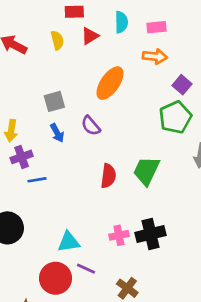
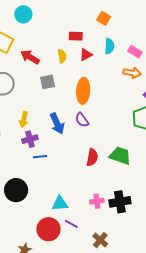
pink rectangle: (157, 27) -> (135, 52), turned 32
orange ellipse: (110, 83) -> (83, 91), moved, turned -35
gray square: (54, 101) -> (48, 82), moved
blue arrow: (57, 133) -> (57, 123), size x1.5
green trapezoid: (146, 171) -> (120, 156), turned 80

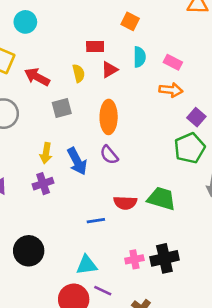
yellow arrow: (24, 120) -> (46, 153), moved
blue line: (40, 157) -> (96, 221), moved
red semicircle: (92, 157) -> (125, 203), turned 84

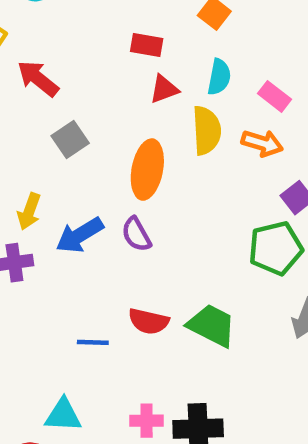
yellow semicircle: (79, 73) -> (207, 130), moved, size x1.5
gray square: (62, 108) -> (70, 140), turned -30
blue arrow: (77, 161) -> (80, 235), turned 76

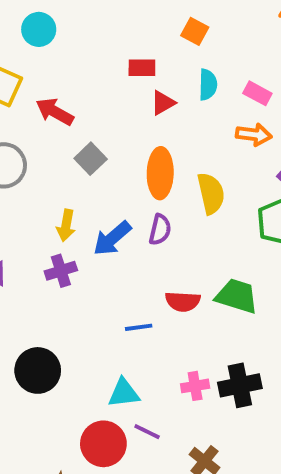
yellow semicircle: (207, 130) -> (211, 193), moved
purple semicircle: (136, 234) -> (160, 230), turned -128

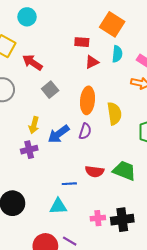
orange square: (195, 31) -> (112, 24), size x1.6
cyan triangle: (124, 393) -> (58, 206), moved

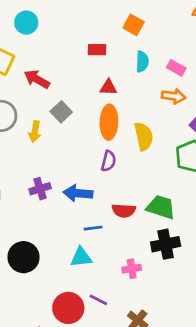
orange square: (112, 24) -> (134, 25), size x0.7
red triangle: (92, 62) -> (108, 87), moved, turned 32
yellow arrow: (34, 125) -> (35, 132), moved
blue arrow: (59, 134) -> (78, 193), moved, turned 45
black cross: (122, 220) -> (166, 244), moved

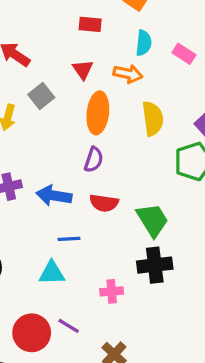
red triangle: (108, 87) -> (83, 70), moved, turned 48
orange arrow: (174, 96) -> (128, 74), moved
yellow semicircle: (144, 136) -> (153, 119), moved
green trapezoid: (161, 207) -> (152, 220), turned 36
red semicircle: (124, 211) -> (104, 203), moved

